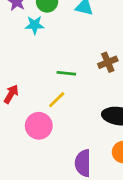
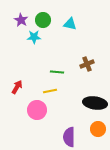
yellow line: (57, 100) -> (50, 91), turned 32

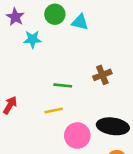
green circle: (43, 20) -> (55, 14), moved
pink circle: (37, 110) -> (77, 136), moved

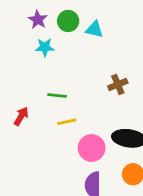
purple star: (15, 17) -> (38, 20), moved
green line: (63, 85) -> (57, 96), moved

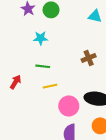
cyan triangle: (94, 29) -> (95, 16), moved
cyan star: (45, 47) -> (41, 38), moved

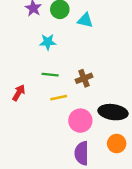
cyan triangle: (95, 16) -> (85, 20), moved
brown cross: (89, 58) -> (84, 78), moved

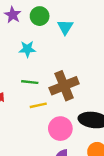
cyan triangle: (85, 20) -> (65, 27), turned 49
brown cross: (84, 78) -> (64, 86), size x1.6

